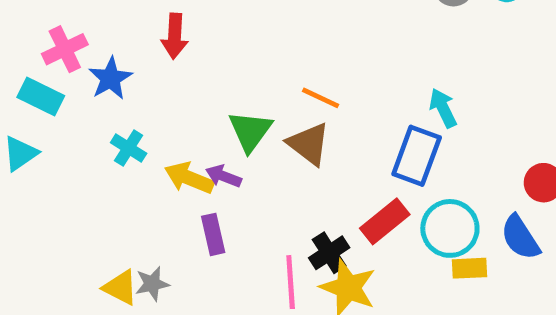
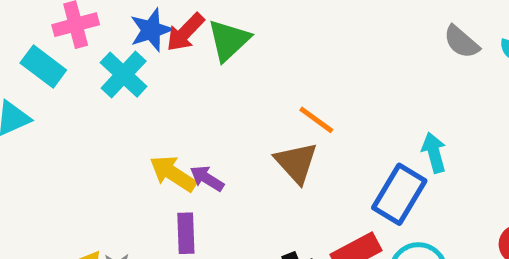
red arrow: (175, 36) -> (185, 32), turned 30
blue star: (110, 78) -> (151, 30), moved
green triangle: (250, 131) -> (229, 40), moved
cyan cross: (129, 148) -> (124, 75), moved, size x1.4

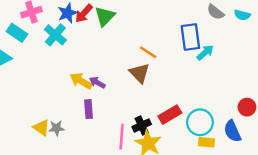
cyan arrow: (434, 153) -> (205, 52), moved, turned 66
blue rectangle: (399, 194) -> (190, 37), moved, turned -36

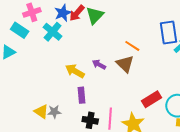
purple arrow: (97, 82) -> (99, 64), moved
black cross: (142, 126) -> (90, 120), moved, turned 35

